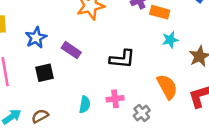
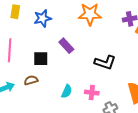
blue star: (36, 38) -> (43, 18), moved
brown semicircle: (40, 116) -> (31, 80), moved

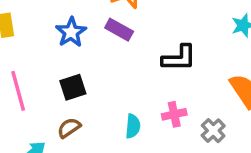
blue star: (43, 18) -> (71, 32), moved
purple rectangle: (66, 46) -> (119, 30), moved

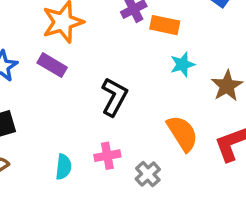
black L-shape: (179, 58) -> (114, 97), turned -63

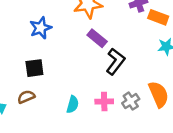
purple rectangle: (52, 65) -> (97, 38), moved
gray cross: (148, 174) -> (131, 101), moved

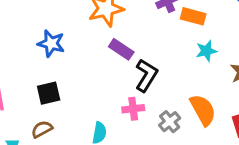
blue star: (41, 28) -> (51, 43), turned -30
pink cross: (104, 102) -> (133, 109), moved

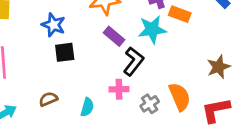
cyan star: (206, 51) -> (152, 29), moved, size x1.5
black square: (49, 93) -> (65, 52), moved
brown semicircle: (42, 129) -> (48, 99), moved

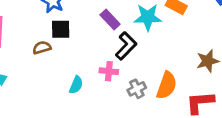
orange semicircle: (180, 97) -> (167, 85), turned 36
brown semicircle: (48, 99) -> (42, 48), moved

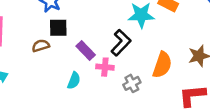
purple rectangle: (110, 19) -> (86, 51), moved
orange semicircle: (167, 85) -> (162, 65), moved

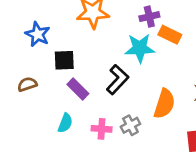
black square: (58, 28) -> (64, 60), moved
pink cross: (105, 67) -> (102, 129), moved

